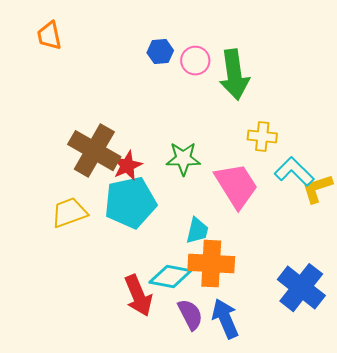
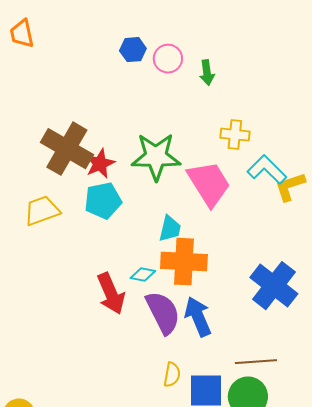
green arrow: (234, 75) -> (207, 73), size x0.5
green star: (183, 159) -> (156, 157), size x1.4
cyan pentagon: (130, 203) -> (103, 201), size x0.7
cyan diamond: (170, 277) -> (143, 275), size x0.6
purple semicircle: (190, 315) -> (163, 313), size x1.4

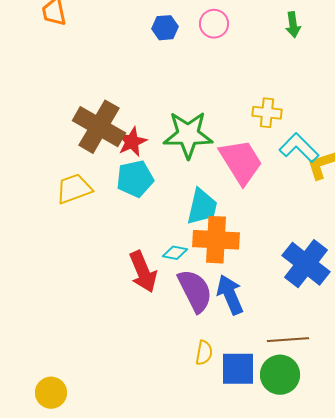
pink circle: (168, 59) -> (214, 24), moved
green arrow: (207, 73) -> (293, 25), moved
cyan trapezoid: (170, 229) -> (202, 207), size x1.4

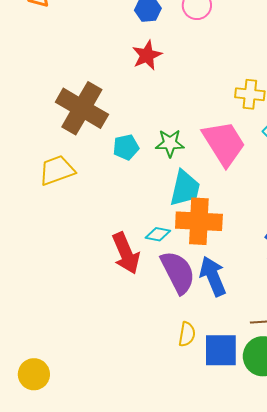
green star: (188, 135) -> (170, 143), moved, size x0.6
red star: (132, 142) -> (147, 55), moved
cyan pentagon: (135, 179) -> (126, 147), moved, size x0.7

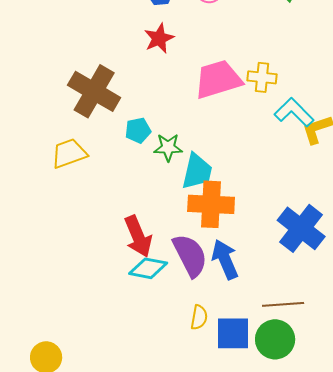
green star: (170, 143) -> (168, 147), moved
pink trapezoid: (224, 143) -> (218, 79), moved, turned -75
cyan diamond: (158, 234) -> (148, 268), moved, size x1.5

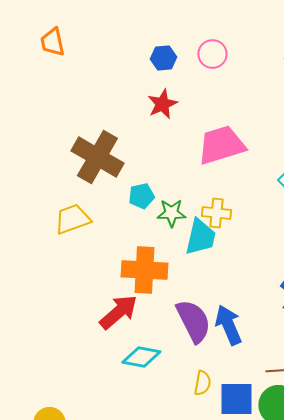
yellow cross: (262, 77) -> (216, 213), moved
orange cross: (211, 204) -> (144, 270), moved
red arrow: (138, 236) -> (118, 312), moved, turned -108
cyan diamond: (148, 268) -> (141, 357), moved

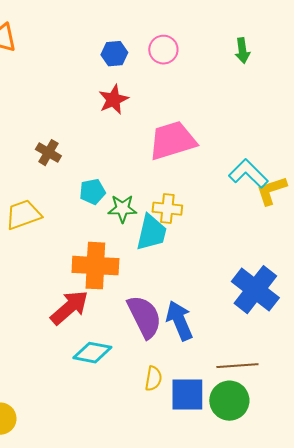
brown cross: (97, 157) -> (48, 153), size x0.5

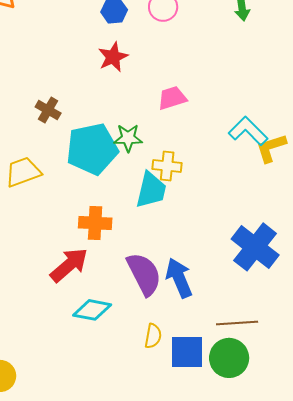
pink trapezoid: (172, 141) -> (172, 98), size x0.6
cyan pentagon: (92, 192) -> (92, 149), size x2.0
green star: (122, 209) -> (128, 138), moved
orange cross: (95, 266) -> (95, 223), size x0.7

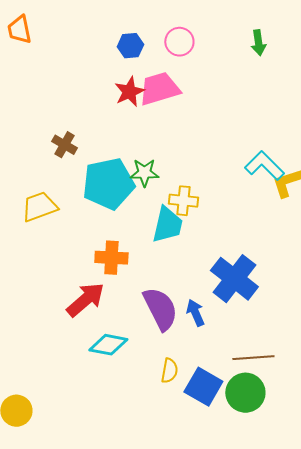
pink trapezoid: (172, 98) -> (159, 89), moved, size x1.4
blue cross: (255, 247) -> (234, 279), moved
blue arrow: (179, 278) -> (195, 313), size x0.7
blue square: (187, 352) -> (203, 387), turned 30

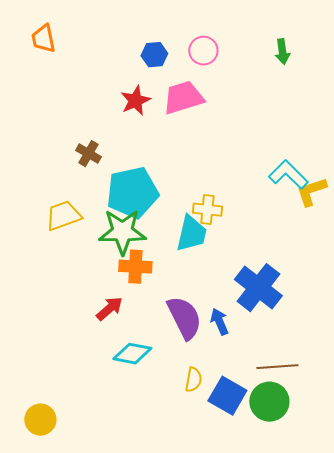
red star: (129, 92) -> (135, 101), moved
green star: (144, 173) -> (122, 232), moved, size x1.6
red arrow: (85, 300) -> (109, 309), size x0.7

